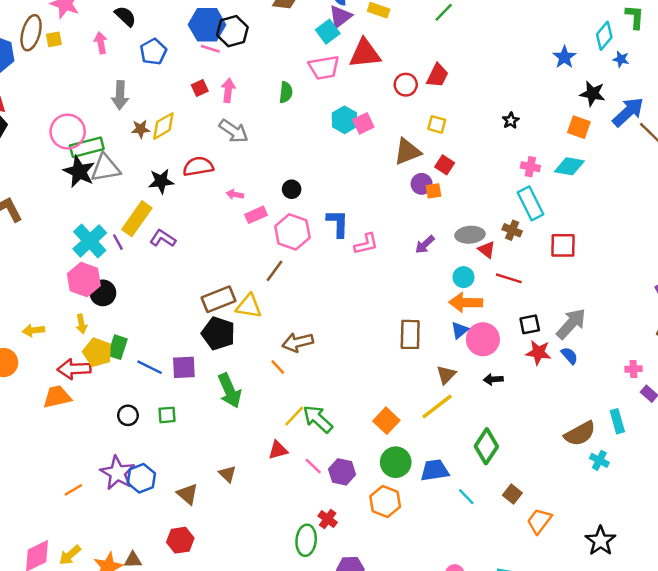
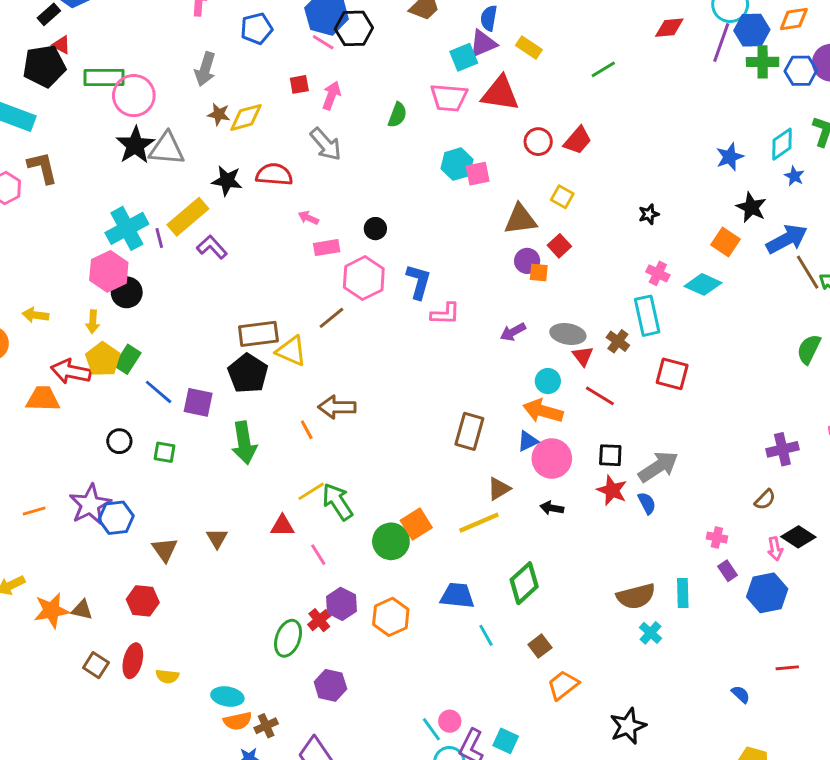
green rectangle: (87, 147) -> (104, 78), moved
green circle: (396, 462) -> (391, 541), moved
purple hexagon: (342, 472) -> (341, 604), moved

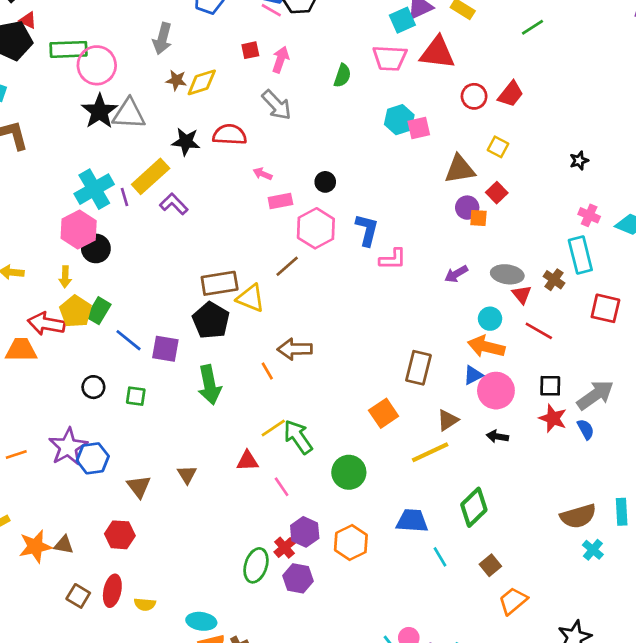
orange square: (416, 524) -> (384, 413), moved
purple hexagon: (330, 685) -> (298, 578), moved

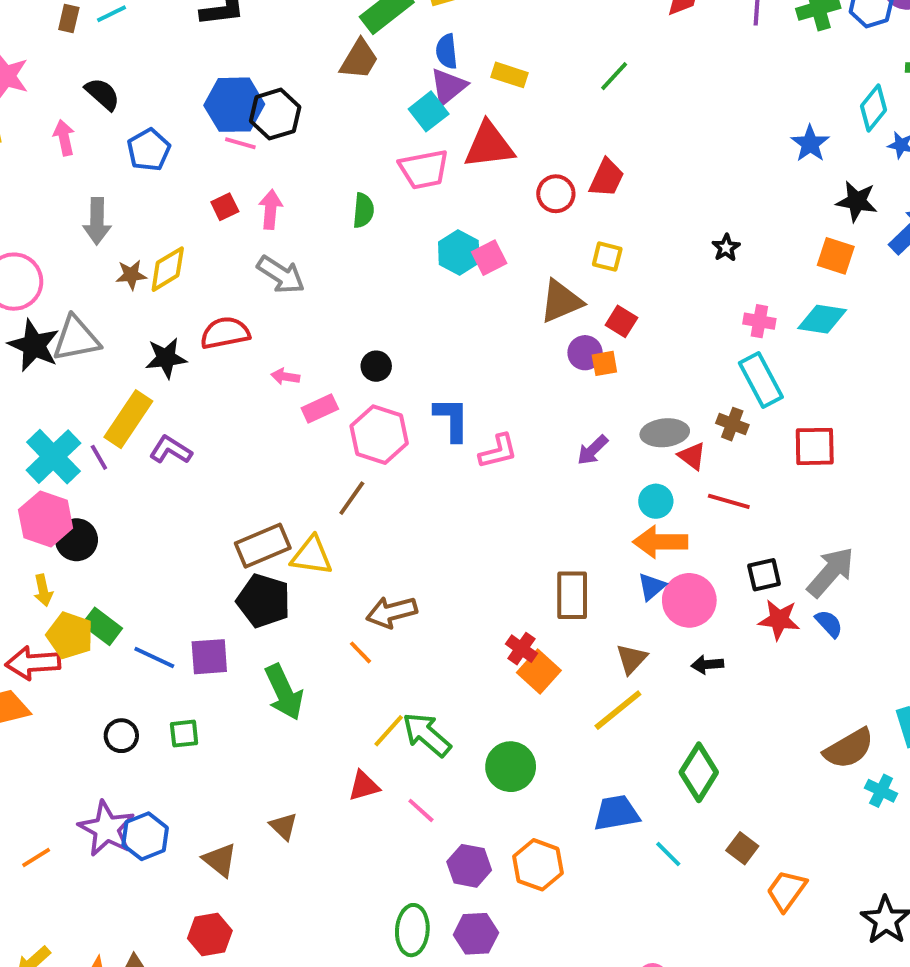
green rectangle: (99, 311) -> (102, 626), turned -70
red cross: (284, 548) -> (521, 649), moved

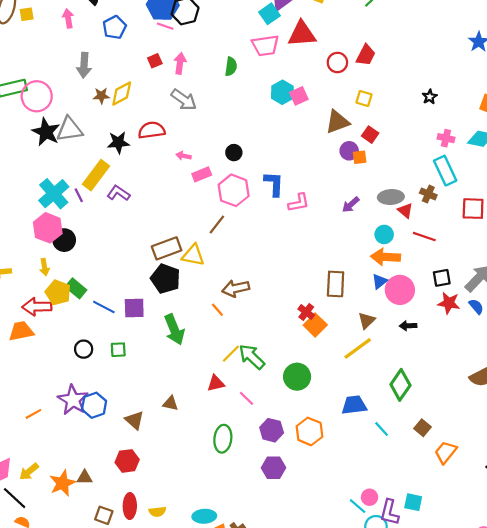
brown triangle: (284, 826) -> (170, 403), turned -35
green ellipse: (412, 930) -> (223, 439), moved

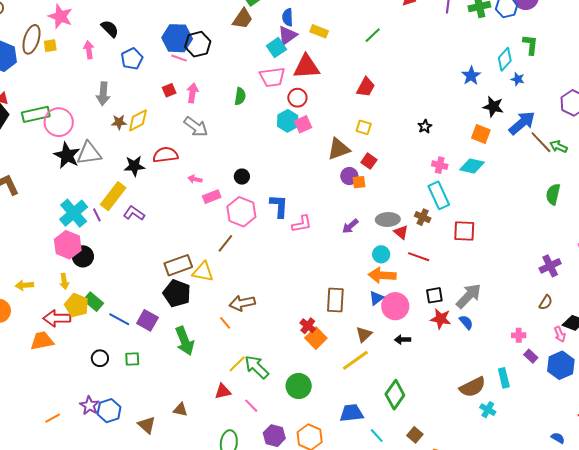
red circle: (337, 63) -> (297, 98), moved
purple square: (134, 308) -> (147, 320), turned 30
purple star: (73, 400) -> (89, 405), size x0.7

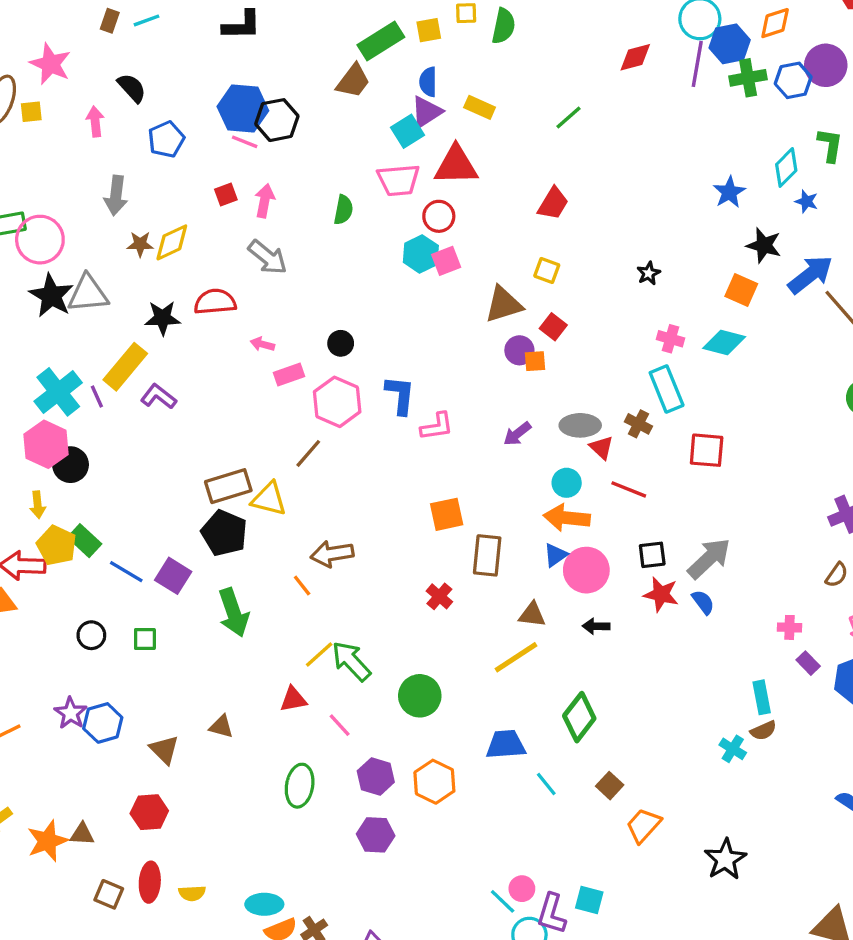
brown triangle: (364, 334) -> (532, 615), turned 48
orange square: (316, 338) -> (447, 514), moved, turned 30
brown semicircle: (473, 387) -> (763, 731), moved, size x0.6

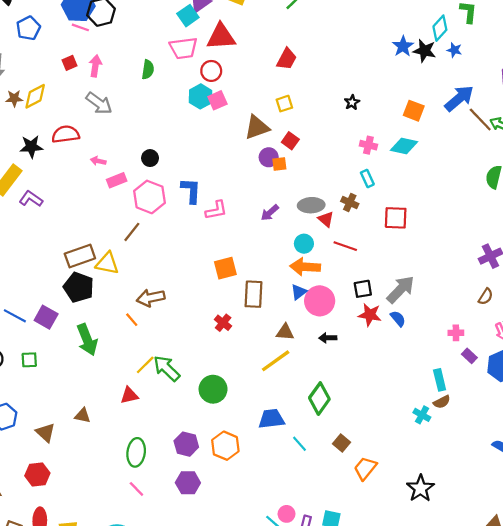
black star: (764, 245) -> (424, 51), moved
yellow square: (547, 270) -> (284, 104), turned -35
cyan rectangle: (667, 389) -> (367, 179), size x0.6
pink line: (340, 725) -> (136, 489), moved

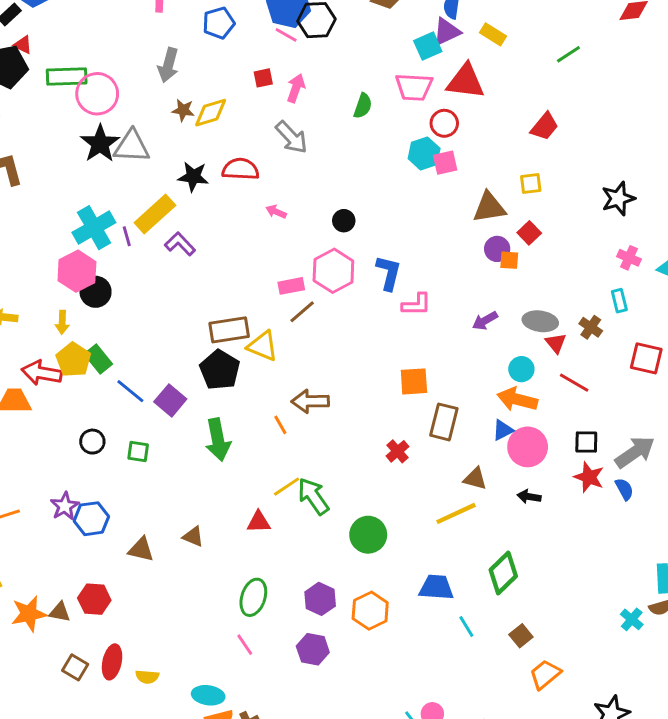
black star: (352, 102) -> (618, 199), size x1.6
pink rectangle: (117, 180) -> (291, 286), moved
brown triangle: (45, 433) -> (141, 549), turned -40
red hexagon: (37, 474) -> (94, 599), moved

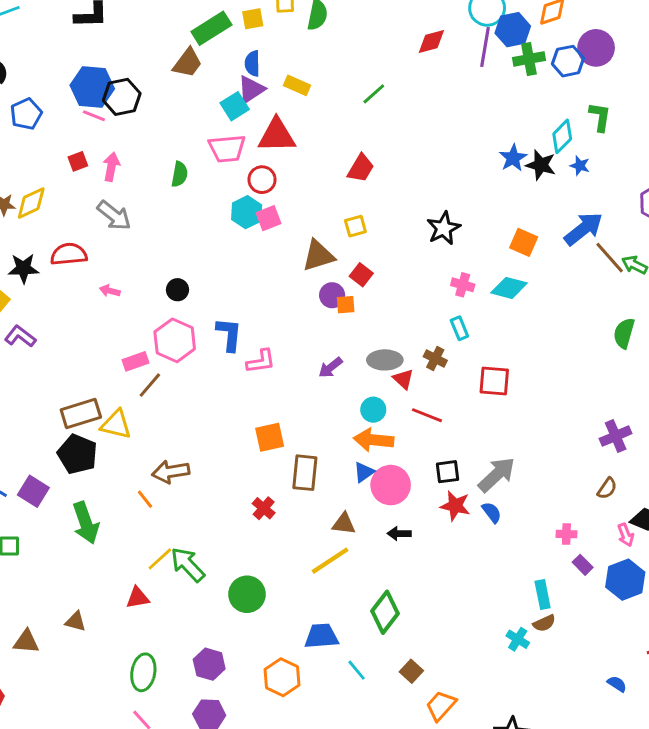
orange hexagon: (370, 611) -> (282, 677), moved

